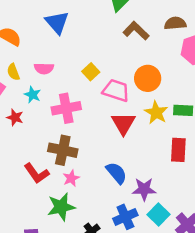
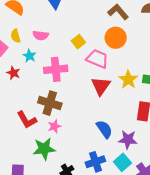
orange circle: (148, 78) -> (116, 38), moved
blue semicircle: (116, 173) -> (104, 129), moved
purple star: (144, 189) -> (128, 140), moved

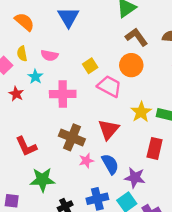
red triangle: (101, 86) -> (109, 129), moved
brown cross: (50, 103) -> (72, 137), moved
pink star: (54, 126) -> (86, 161), moved

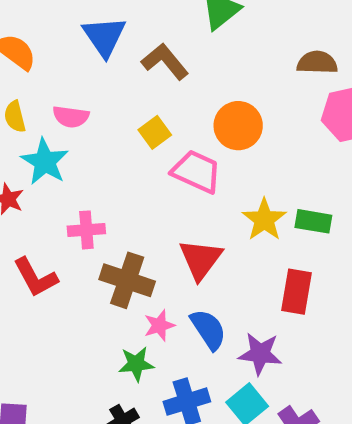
brown L-shape: (136, 37) -> (165, 62), moved
cyan star: (35, 77) -> (45, 162), size x1.5
pink cross: (63, 94) -> (86, 230), moved, size x0.7
red L-shape: (26, 146) -> (36, 277), moved
green star: (42, 180) -> (136, 364), moved, size x0.7

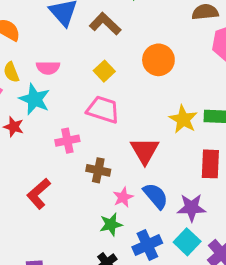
pink trapezoid: (196, 172) -> (103, 110), moved
red L-shape: (36, 277) -> (39, 194), moved, turned 84
brown cross: (127, 280) -> (98, 170), size x0.7

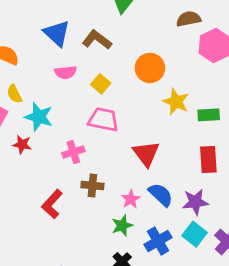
pink semicircle: (48, 68) -> (66, 72), moved
yellow star: (183, 119) -> (176, 102), moved
brown cross: (98, 170) -> (92, 185), moved

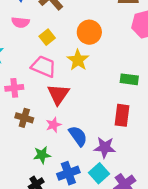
yellow star: (176, 102) -> (78, 60), moved
red triangle: (146, 154) -> (58, 94), moved
pink star: (131, 199) -> (53, 125), moved

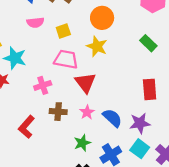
yellow square: (47, 37) -> (63, 31), turned 32
green rectangle: (129, 79) -> (148, 43), moved, turned 49

